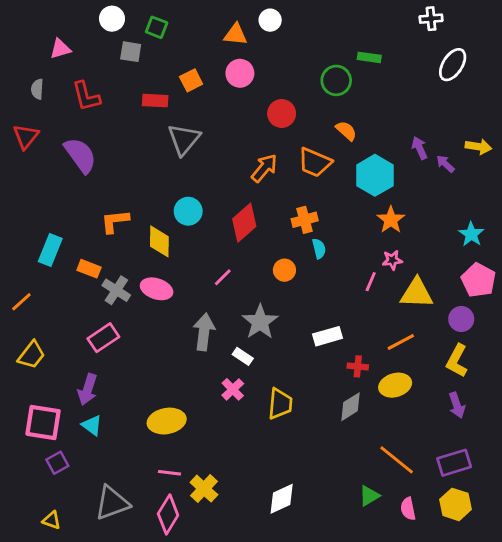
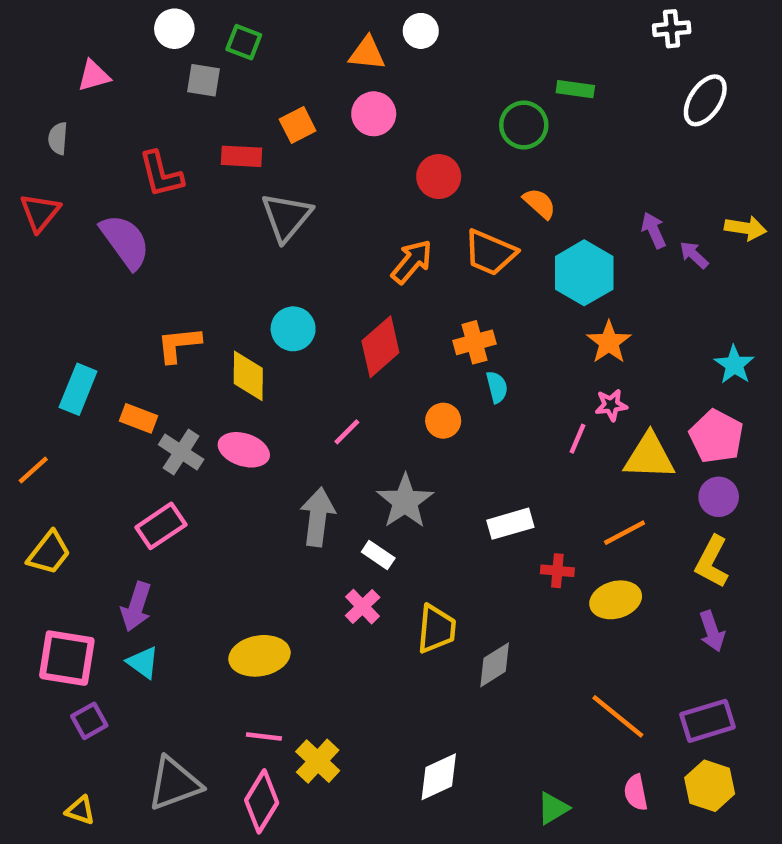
red L-shape: (86, 96) -> (161, 174), moved
pink pentagon: (478, 280) -> (716, 436), moved
gray diamond: (351, 407) -> (495, 665), moved
green triangle: (369, 496) -> (553, 808), moved

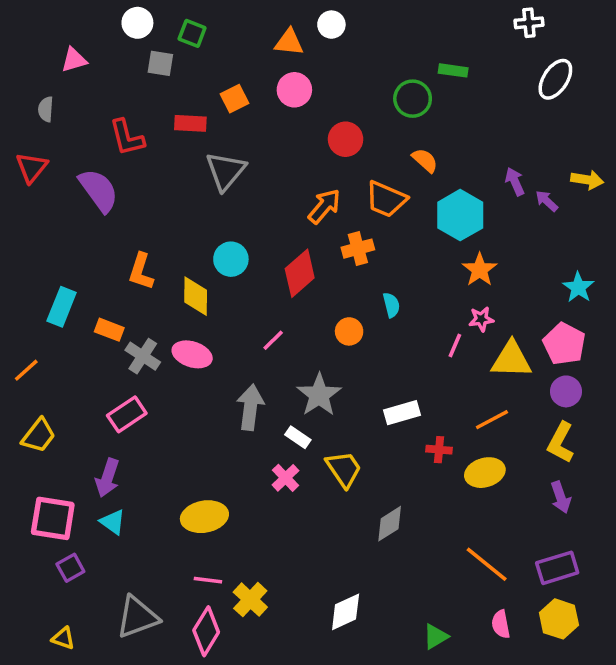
orange cross: (474, 342) -> (358, 249), moved
orange L-shape: (179, 345) -> (141, 271), turned -66
yellow trapezoid: (436, 629) -> (344, 469), moved, turned -39

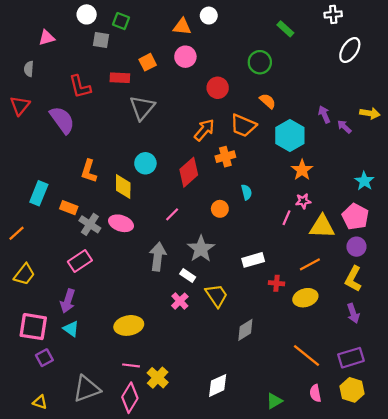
green rectangle: (453, 70) -> (285, 29), moved, turned 35

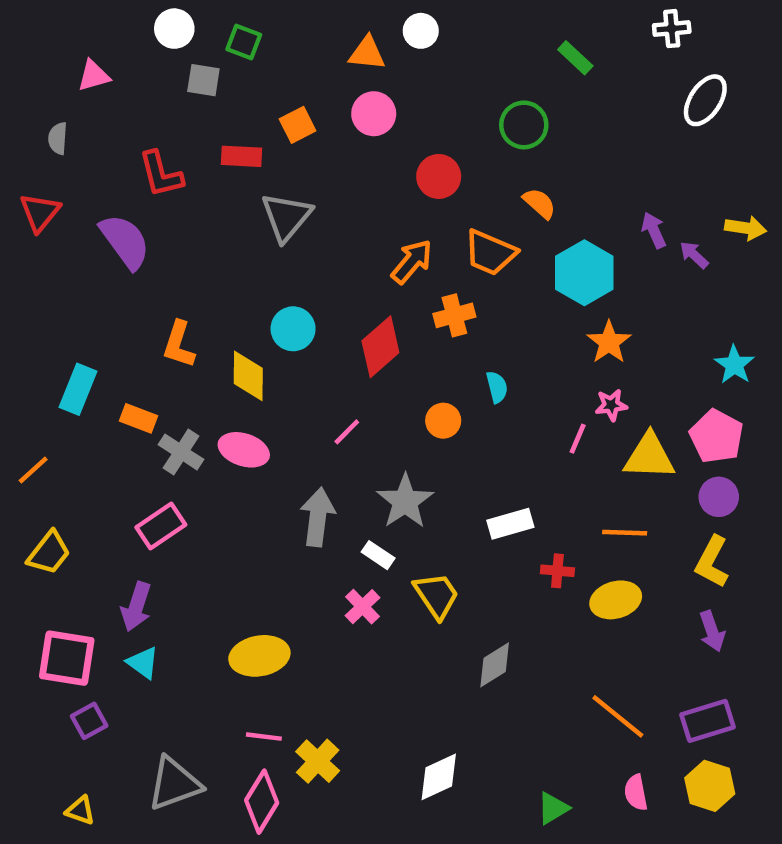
orange line: (310, 264) -> (625, 533), turned 30

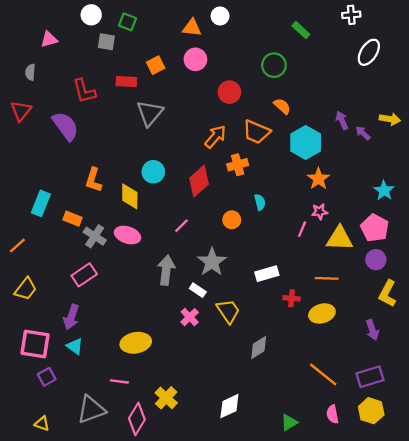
yellow L-shape: (712, 562) -> (388, 294), moved
pink line: (264, 737) -> (119, 381), moved

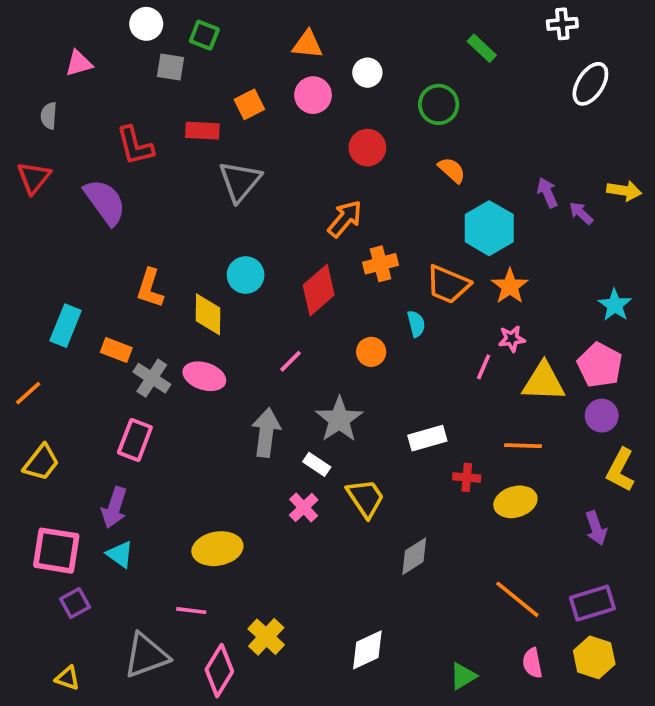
white circle: (220, 16) -> (367, 73), moved
orange trapezoid: (256, 132) -> (448, 284), moved
pink rectangle: (84, 275) -> (135, 440), turned -35

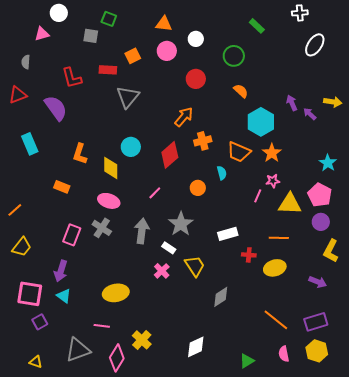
white circle: (146, 24) -> (59, 13), moved
red triangle: (34, 178) -> (18, 95), turned 30
cyan rectangle: (66, 326) -> (30, 144), moved, turned -45
gray cross: (152, 378) -> (102, 228), moved
purple arrow: (596, 528) -> (318, 282), turned -48

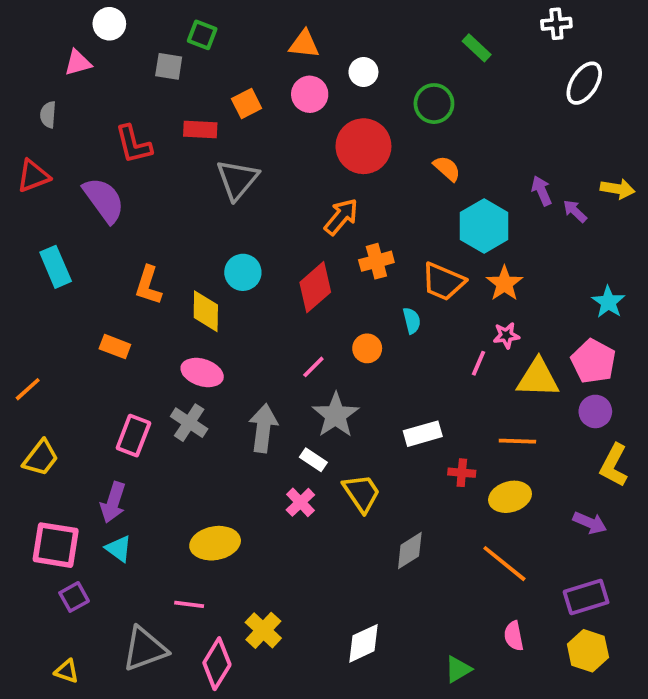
red circle: (196, 79) -> (363, 146), size x1.5
pink line: (155, 193) -> (313, 367), moved
orange line: (276, 320) -> (504, 564), moved
pink semicircle: (284, 354) -> (514, 636), moved

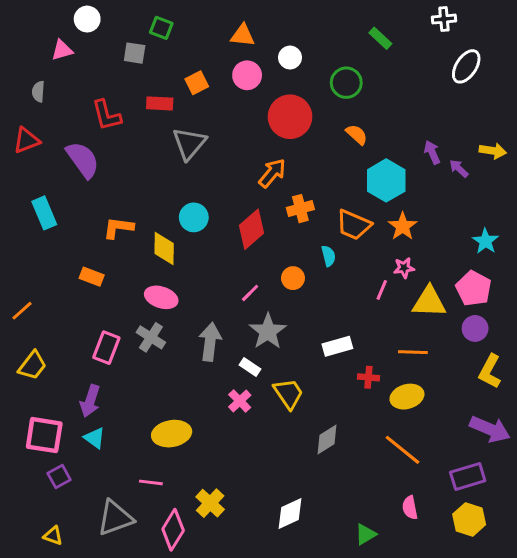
orange L-shape: (148, 285) -> (118, 228), turned 80
purple arrow: (590, 523) -> (490, 429), moved, size x1.5

